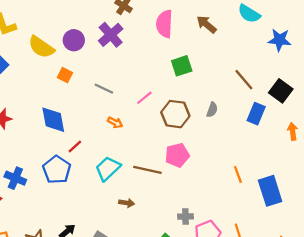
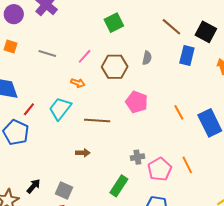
orange arrow: (115, 122) -> (78, 83), moved
pink pentagon: (177, 155) -> (137, 102), moved, turned -30
cyan trapezoid: (108, 168) -> (60, 109), moved

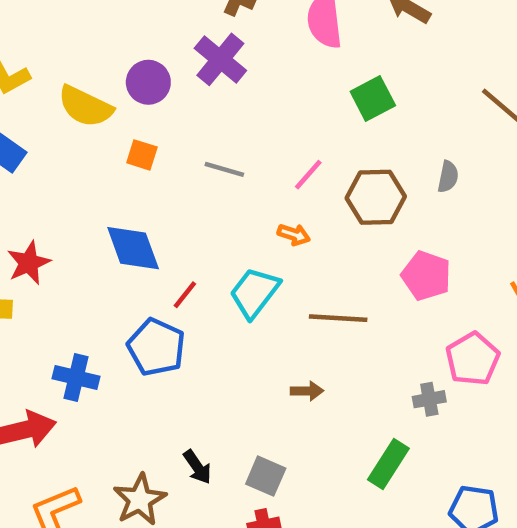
pink pentagon: (160, 169) -> (473, 359), moved
black arrow: (34, 186) -> (197, 467), turned 105

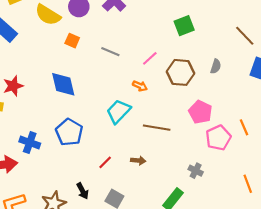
red line: (185, 295) -> (105, 162), moved
pink pentagon: (473, 359) -> (218, 138), moved
gray cross: (429, 399) -> (196, 171), turned 32

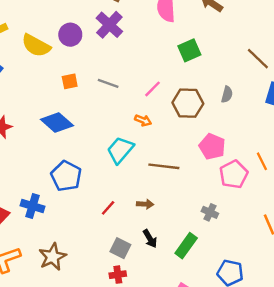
orange square: (72, 41) -> (70, 81), moved, turned -32
blue diamond: (63, 84) -> (57, 123), turned -32
blue cross: (30, 143) -> (33, 206), moved
black arrow: (83, 191) -> (150, 239), moved

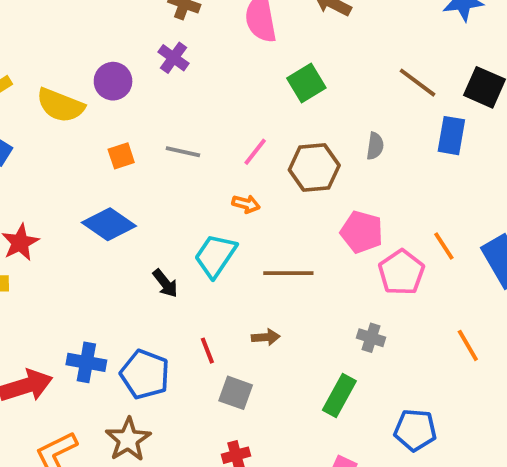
purple cross: (109, 25) -> (174, 58), size x0.7
blue pentagon: (66, 176) -> (145, 374), moved
red line: (108, 208) -> (207, 351), turned -56
black arrow: (150, 239) -> (165, 283), moved
gray square: (120, 248) -> (236, 393), moved

